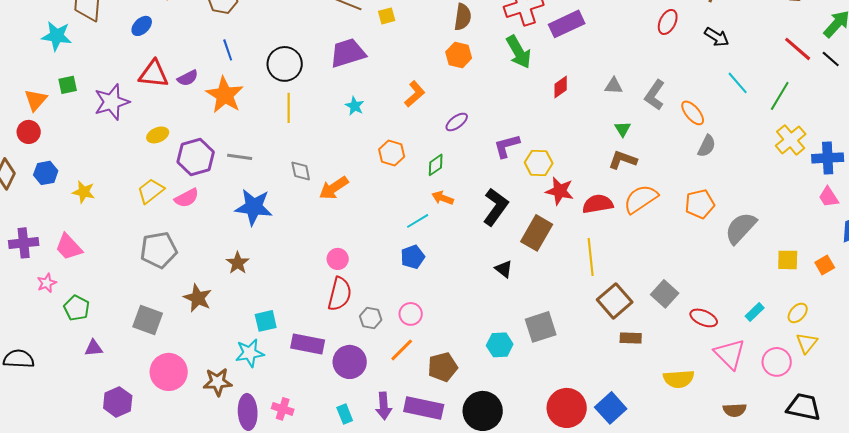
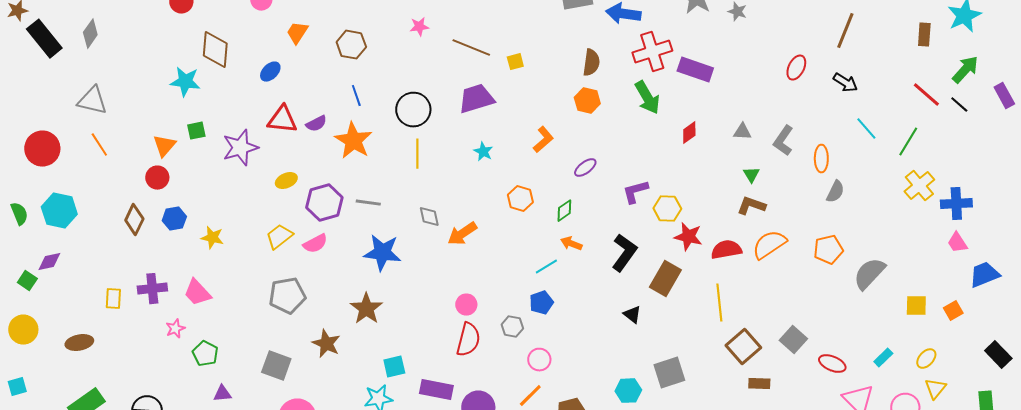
purple rectangle: (567, 24) -> (695, 70), turned 44
orange ellipse: (693, 113) -> (821, 159), turned 40
brown star: (238, 263) -> (366, 309), size x1.4
gray hexagon: (371, 318) -> (512, 327), moved

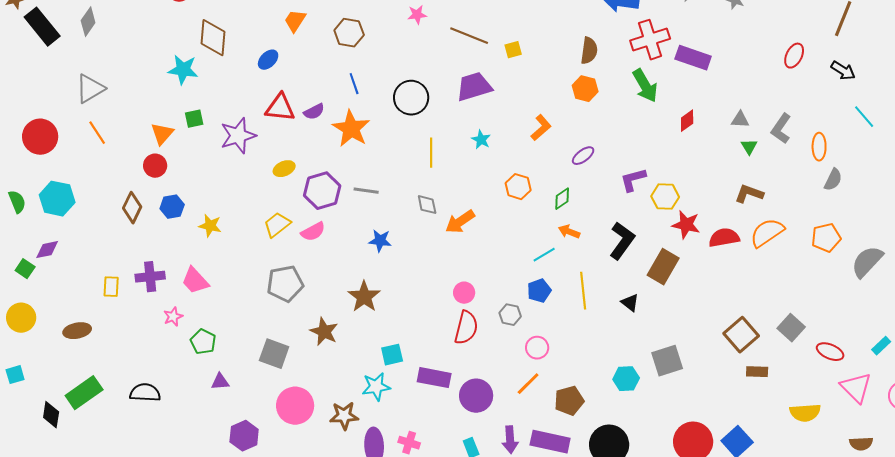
gray triangle: (92, 101) -> (90, 89), turned -44
yellow line: (417, 154) -> (431, 153), moved
green triangle: (751, 175) -> (749, 147), moved
blue star: (382, 253) -> (380, 241), size x0.6
yellow line: (719, 303) -> (583, 291), moved

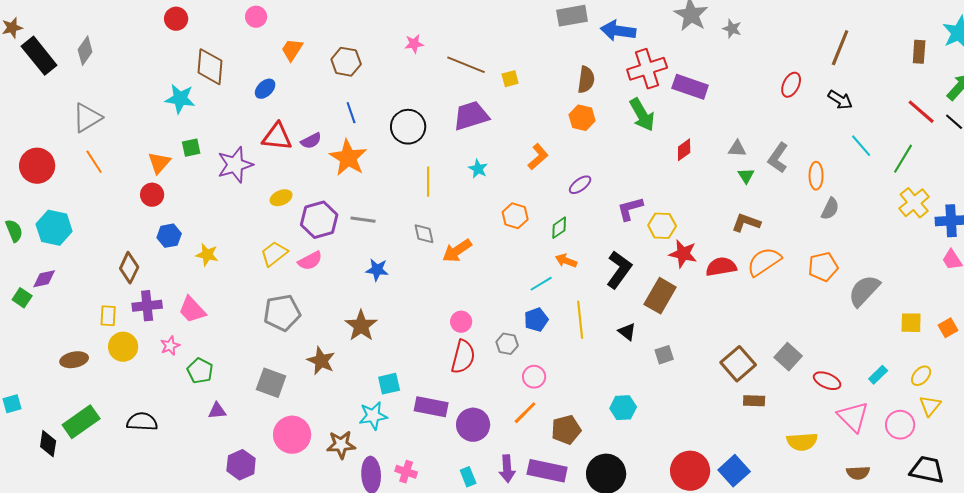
brown diamond: (132, 208) -> (129, 268), moved
yellow circle: (21, 318) -> (123, 347), moved
gray square: (667, 361) -> (664, 355), moved, size x0.6

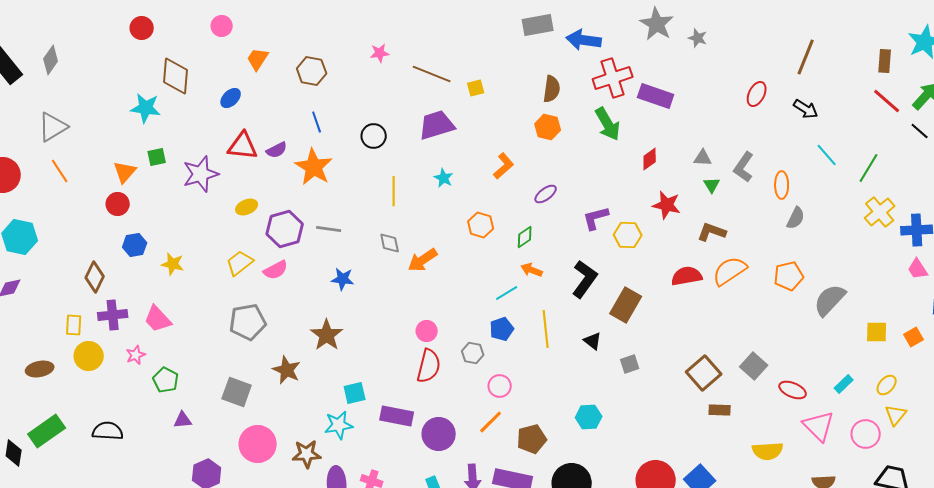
red line: (921, 112) -> (887, 101), moved
black circle: (408, 127) -> (374, 136), size x0.7
red star: (683, 254) -> (667, 205), moved

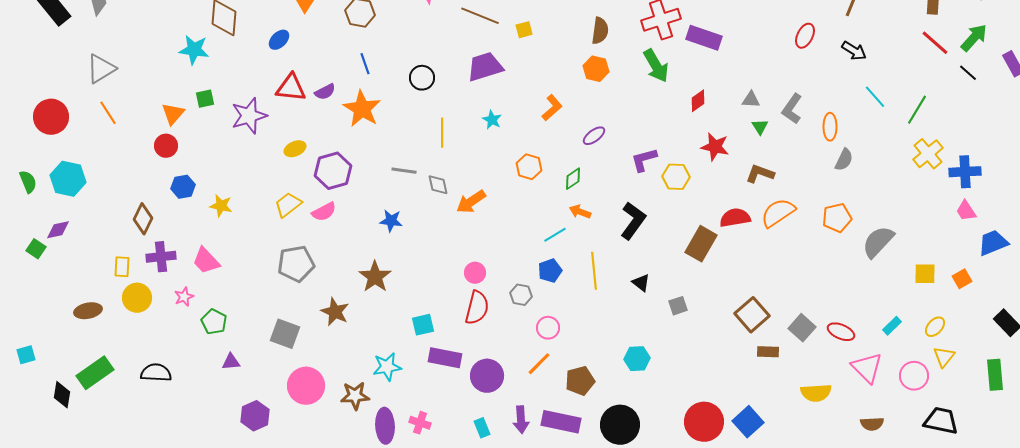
gray line: (329, 229) -> (404, 171), moved
brown rectangle: (626, 305) -> (701, 244), moved
gray square: (754, 366) -> (802, 328), moved
cyan square: (355, 393) -> (423, 325), moved

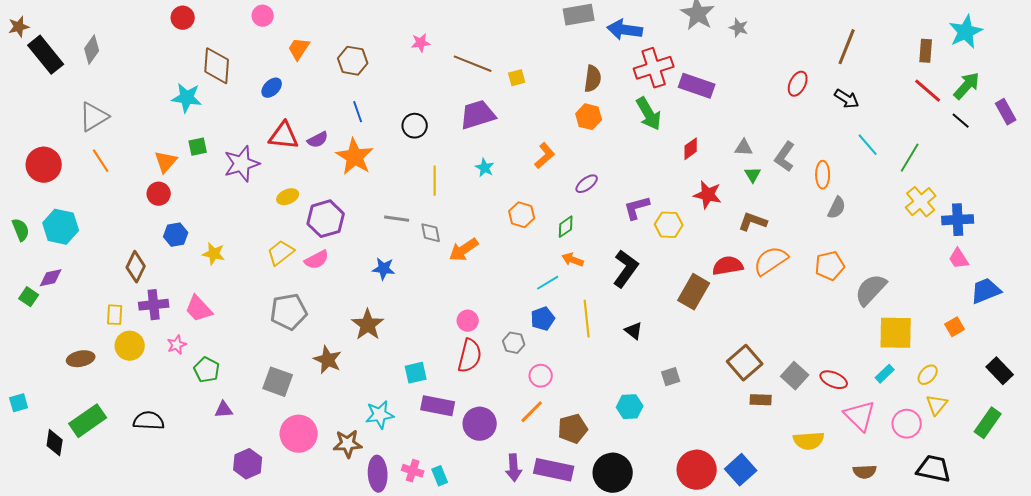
yellow square: (925, 274) -> (896, 333), moved, size x1.6
gray square: (678, 306) -> (671, 377), moved
green rectangle: (995, 375) -> (988, 423), turned 40
cyan rectangle: (482, 428) -> (440, 476), moved

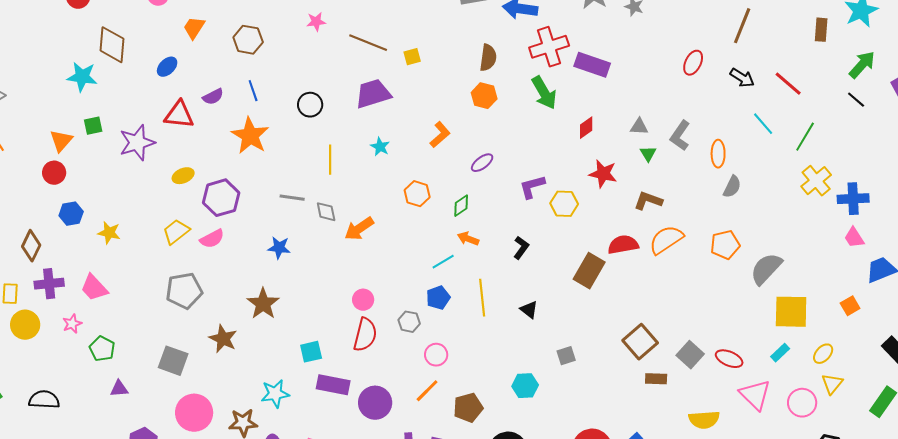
red line: (928, 91) -> (788, 84), moved
purple semicircle: (318, 140) -> (213, 97), moved
black L-shape: (626, 269) -> (521, 248), size x0.6

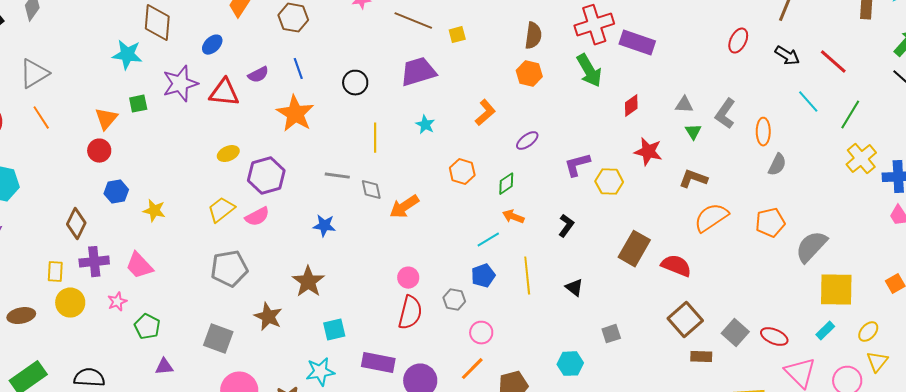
purple star: (137, 143) -> (180, 84), moved
red semicircle: (623, 245) -> (676, 266), moved, turned 32
cyan square: (311, 352) -> (334, 330), moved

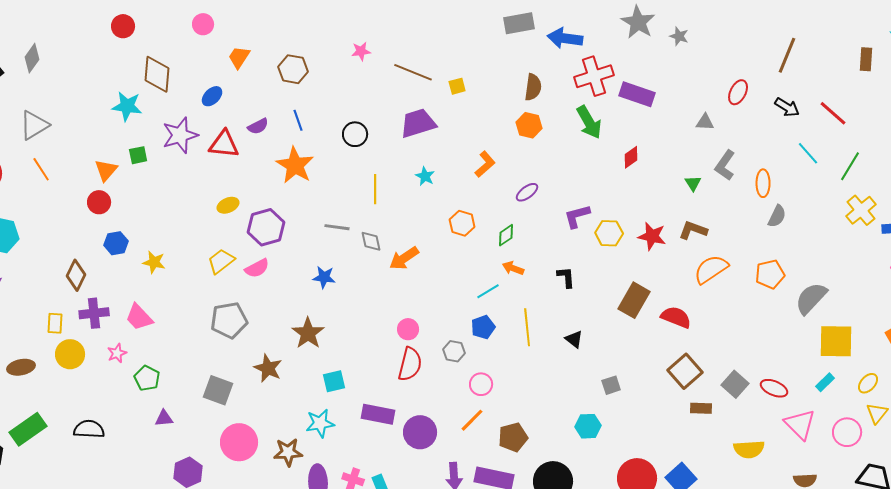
gray triangle: (684, 105) -> (705, 122), moved
red star: (648, 152) -> (652, 236), moved
black L-shape: (566, 226) -> (566, 277), turned -40
cyan hexagon: (570, 364) -> (588, 426), moved

